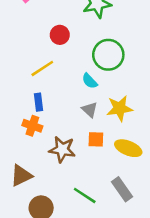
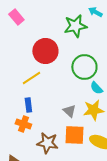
red circle: (60, 35) -> (45, 51), size x1.6
cyan semicircle: (90, 81) -> (96, 88), moved
orange square: (96, 139) -> (74, 135), size x1.5

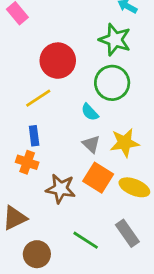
green star: (75, 26) -> (115, 40), moved, turned 30
cyan semicircle: (96, 88) -> (90, 112), moved
orange square: (74, 135) -> (98, 178), turned 30

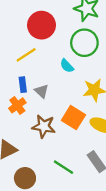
gray triangle: (91, 144) -> (41, 91), moved
orange cross: (27, 162) -> (17, 105), turned 35

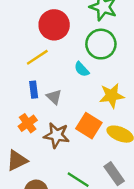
orange cross: (17, 105) -> (28, 123), moved

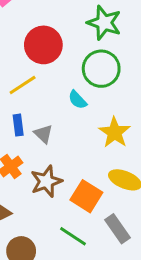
yellow star: (112, 96) -> (115, 132), turned -30
orange square: (89, 126) -> (86, 196), moved
brown star: (57, 135) -> (46, 181), turned -30

